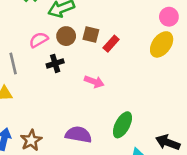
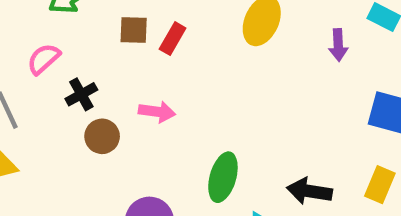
brown circle: (66, 36) -> (102, 136), moved

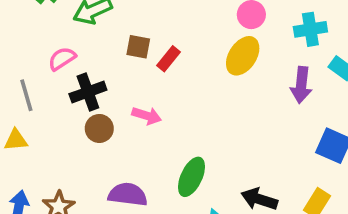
purple arrow: (338, 45) -> (301, 85), size x1.4
black cross: (81, 94) -> (88, 92), size x1.4

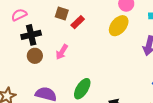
pink arrow: (147, 116) -> (62, 52), turned 98

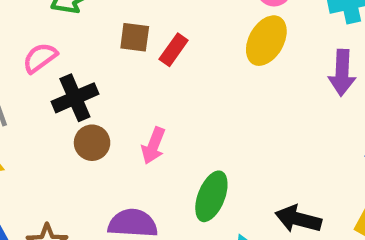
pink arrow: (62, 52) -> (153, 146), moved

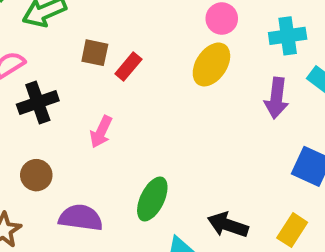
brown circle: (92, 143) -> (36, 175), moved
pink arrow: (153, 146) -> (101, 132), moved

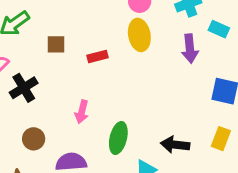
yellow ellipse: (211, 64) -> (139, 35), turned -32
red rectangle: (128, 66) -> (98, 57), moved, turned 48
pink arrow: (101, 132) -> (82, 112), moved

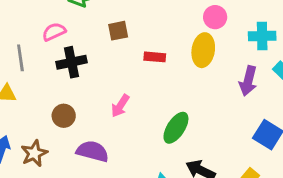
brown square: (56, 44) -> (118, 31), turned -30
green ellipse: (118, 138) -> (176, 128), moved

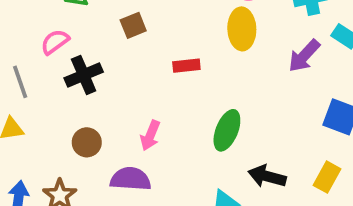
red rectangle: (155, 57) -> (186, 66), moved
purple arrow: (248, 81) -> (304, 56), turned 40
pink arrow: (120, 106) -> (150, 136), moved

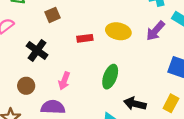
yellow ellipse: (242, 29) -> (118, 31), moved, turned -75
black cross: (84, 75) -> (37, 50), moved, turned -30

